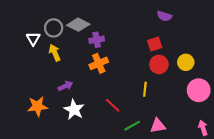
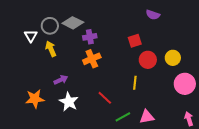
red square: (155, 44) -> (135, 41), moved

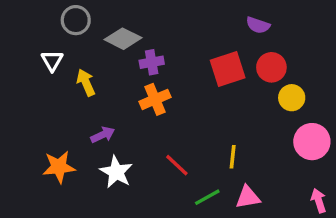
gray circle: (50, 26) -> (76, 20), moved
red square: (135, 41) -> (228, 69), size x1.5
red circle: (148, 60) -> (271, 67), moved
yellow line: (135, 83) -> (233, 157), moved

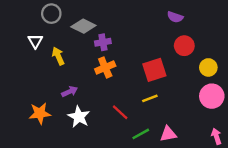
red square: (228, 69) -> (154, 70), moved
yellow circle: (292, 98) -> (208, 67), moved
yellow line: (233, 157) -> (150, 98), moved, turned 63

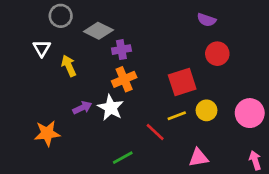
yellow circle: (208, 67) -> (206, 110), moved
red line: (120, 112) -> (155, 132), moved
white star: (79, 117) -> (111, 108), moved
green line: (141, 134) -> (123, 158), moved

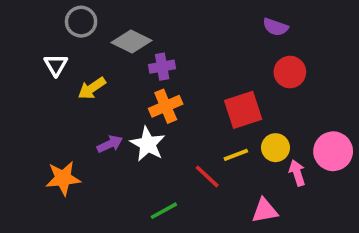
yellow arrow: (69, 66) -> (92, 88), turned -100
pink arrow: (255, 160) -> (297, 173), moved

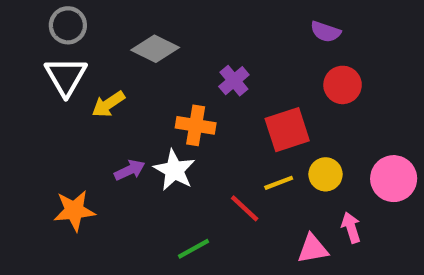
gray circle: (81, 22) -> (68, 25), moved
white triangle: (56, 65) -> (66, 76), size x1.5
purple cross: (162, 67) -> (234, 81), moved, turned -30
orange cross: (166, 106) -> (196, 125), turned 32
pink arrow: (297, 173) -> (351, 228), moved

